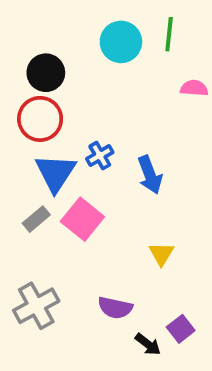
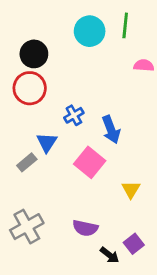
blue triangle: (55, 173) -> (47, 142), moved, size x0.7
pink square: (82, 219) -> (90, 162), moved
yellow triangle: (161, 254) -> (131, 189), moved

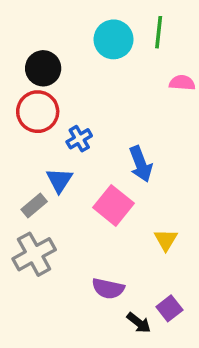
blue cross: (74, 115) -> (79, 139), moved
gray cross: (27, 227) -> (34, 254), moved

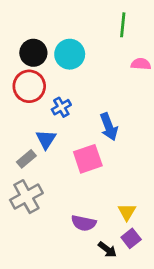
cyan circle: (114, 39) -> (70, 54), moved
pink square: (114, 205) -> (88, 159), turned 32
yellow triangle: (166, 240) -> (127, 212), moved

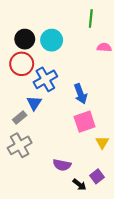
blue cross: (61, 107) -> (45, 79), size x1.6
pink square: (88, 159) -> (85, 122), moved
yellow triangle: (127, 212) -> (102, 142), moved

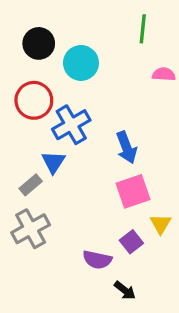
black circle: (25, 39) -> (39, 43), moved
purple square: (97, 176) -> (131, 242), moved

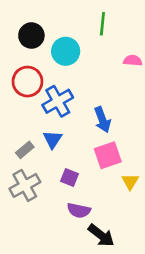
green line: (143, 29) -> (102, 24), moved
blue triangle: (53, 162) -> (52, 139), moved
purple square: (131, 242) -> (70, 178), moved, turned -30
black arrow: (125, 290) -> (101, 235), size x1.5

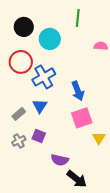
purple square: (70, 178) -> (39, 136), moved
gray cross: (25, 185) -> (19, 141), size x0.6

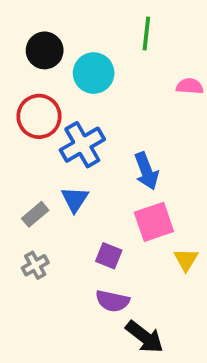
purple square: (39, 136) -> (109, 256), moved

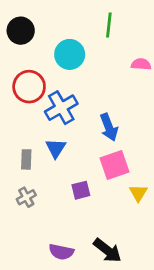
black circle: (45, 50) -> (21, 31), moved
gray rectangle: (35, 214) -> (26, 159), turned -48
purple square: (109, 256) -> (81, 190), turned -36
purple semicircle: (112, 301) -> (61, 252), moved

